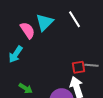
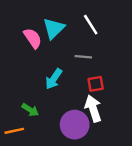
cyan arrow: (16, 54) -> (54, 79), moved
gray line: (92, 65) -> (83, 57), moved

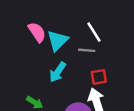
white line: (91, 25) -> (94, 32), moved
cyan triangle: (54, 28) -> (58, 41), moved

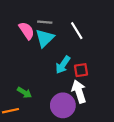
gray line: (87, 50) -> (45, 22), moved
cyan arrow: (58, 72) -> (63, 65), moved

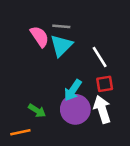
white line: (77, 31) -> (100, 57), moved
cyan arrow: (63, 65) -> (73, 90), moved
purple circle: (63, 105) -> (75, 109), moved

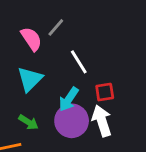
gray line: (61, 26) -> (56, 27), turned -54
cyan triangle: (61, 45) -> (30, 79), moved
white line: (100, 57) -> (79, 62), moved

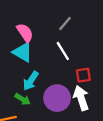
gray line: (56, 27) -> (65, 24), moved
cyan triangle: (30, 79) -> (23, 52), moved, turned -45
cyan arrow: (69, 99) -> (31, 81), moved

